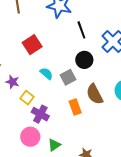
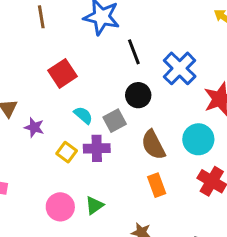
yellow square: (27, 98) -> (67, 152), moved
orange rectangle: (75, 107) -> (157, 185), moved
purple cross: (40, 114) -> (97, 148), moved, turned -30
green triangle: (54, 145) -> (94, 205), moved

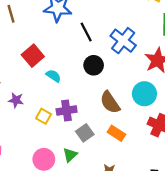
cyan semicircle: (83, 115) -> (53, 76), moved
gray square: (115, 121) -> (85, 133), moved
orange rectangle: (157, 185) -> (116, 133), turned -30

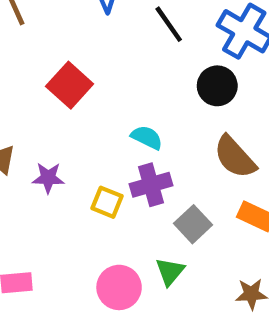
black circle: (94, 65) -> (217, 86), moved
cyan semicircle: (53, 76) -> (147, 137), moved

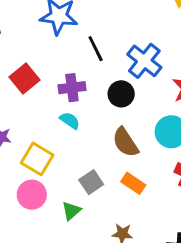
purple cross: (151, 185) -> (72, 88), moved
yellow square: (107, 202) -> (37, 159), size x1.5
pink circle: (119, 287) -> (32, 195), moved

